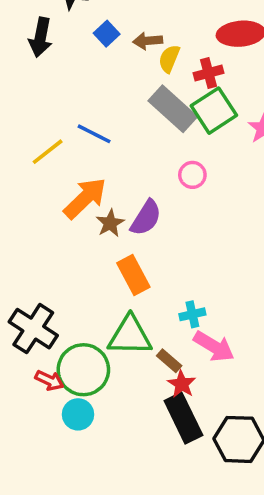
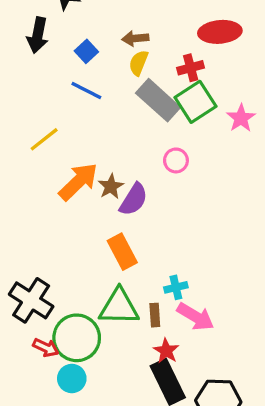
blue square: (107, 34) -> (86, 51), moved
yellow semicircle: (169, 59) -> (139, 63), moved
blue line: (94, 134) -> (86, 90), moved
brown star: (110, 223) -> (111, 186), moved
brown rectangle: (169, 361) -> (155, 315), moved, turned 45

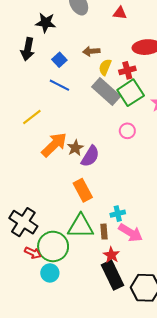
yellow semicircle: (139, 63) -> (105, 67), moved
pink circle: (176, 160) -> (127, 131), moved

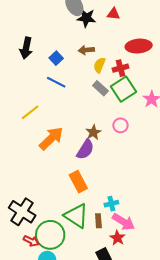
black star: (46, 23) -> (86, 18), moved
gray rectangle: (106, 92) -> (100, 88), size x0.6
brown star: (75, 148) -> (93, 132), moved
green triangle: (81, 226) -> (76, 216), turned 32
red star: (111, 255) -> (117, 238), moved

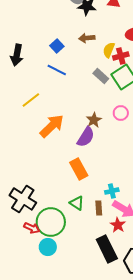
black arrow: (26, 48) -> (17, 55), moved
yellow semicircle: (99, 65) -> (109, 50), moved
green triangle: (76, 216) -> (77, 203), size x0.6

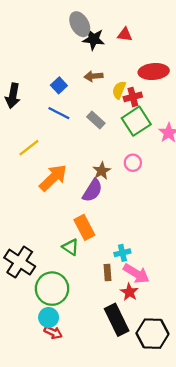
gray rectangle: (101, 76) -> (96, 120), moved
green triangle: (77, 203) -> (70, 247), moved
red arrow: (32, 228) -> (53, 332), moved

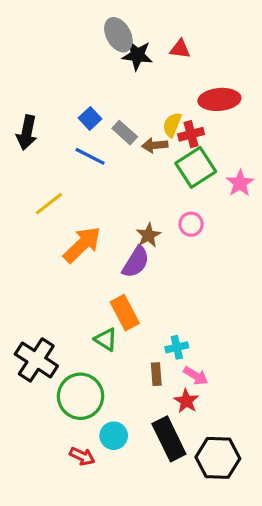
brown arrow: (94, 76) -> (155, 145), moved
gray rectangle: (96, 120) -> (125, 133), moved
pink arrow: (136, 274) -> (196, 376), size x0.7
cyan circle: (49, 317) -> (114, 436), moved

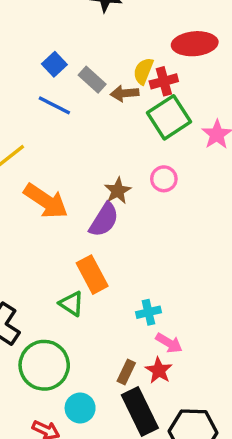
orange arrow: (82, 245) -> (46, 201), turned 78
brown rectangle: (156, 374) -> (126, 372), moved, turned 30

